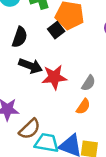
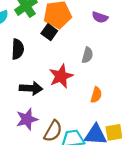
black arrow: (31, 66) -> (31, 88), moved
gray semicircle: (88, 83) -> (87, 55), moved

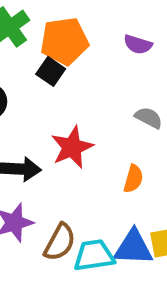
gray semicircle: (87, 55) -> (149, 118), moved, turned -77

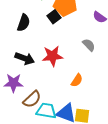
gray semicircle: (149, 118) -> (89, 45), moved

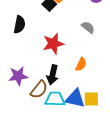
black semicircle: (24, 23) -> (19, 25), moved
black arrow: (25, 58) -> (53, 75), moved, turned 90

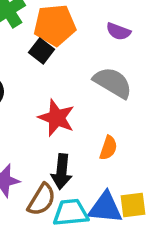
gray semicircle: (88, 27) -> (113, 83), size x1.6
red star: (53, 44) -> (57, 118), turned -30

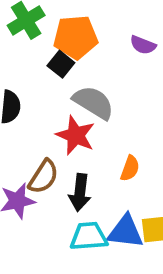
gray semicircle: (113, 83) -> (93, 102), moved
brown semicircle: (42, 200) -> (43, 177), moved

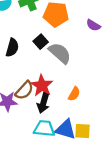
black square: (61, 64) -> (41, 42), moved
red star: (76, 135) -> (42, 86), moved

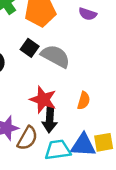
brown semicircle: (24, 90) -> (27, 138), moved

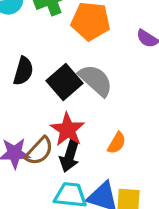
black square: (30, 48) -> (65, 82), moved, size x1.5
brown semicircle: (27, 138) -> (39, 151), moved

